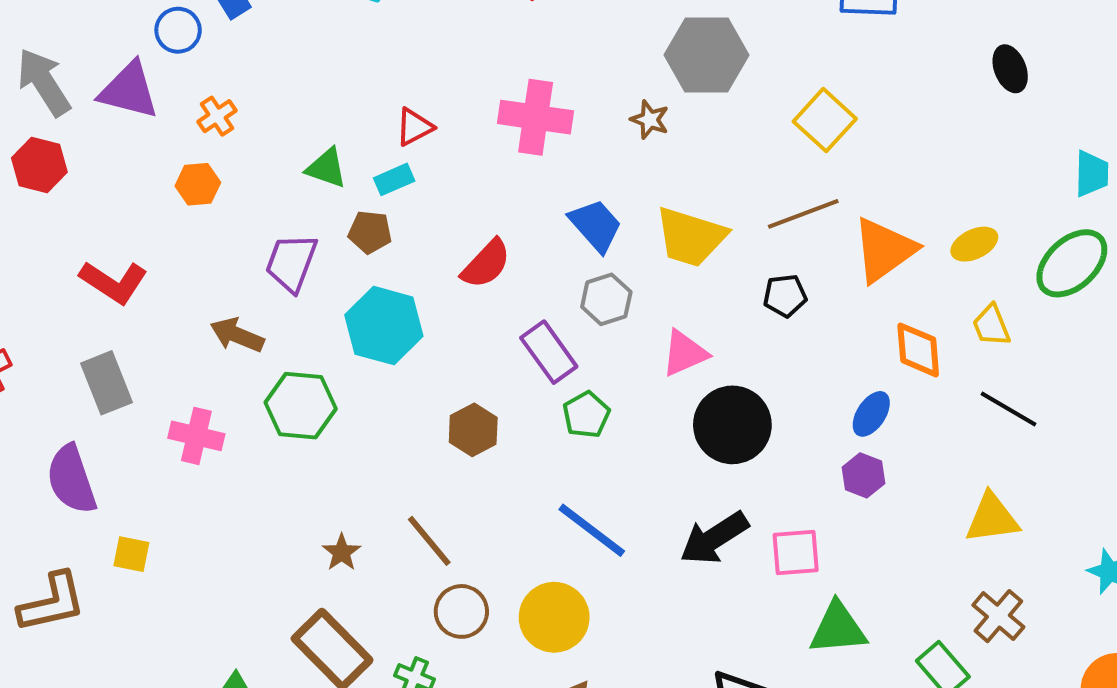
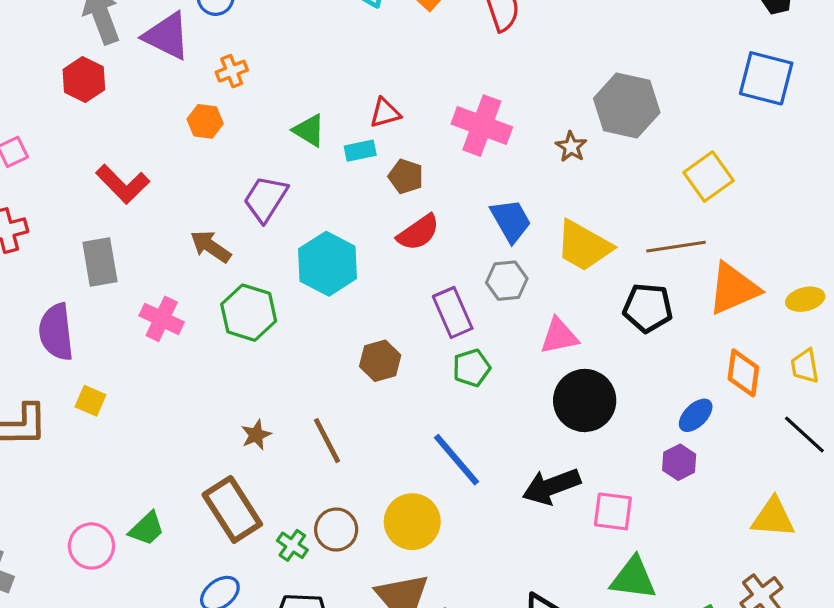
brown pentagon: (370, 232) -> (406, 176), moved
black pentagon: (785, 296) -> (648, 308), size x1.4
brown circle: (461, 611) -> (336, 530), moved

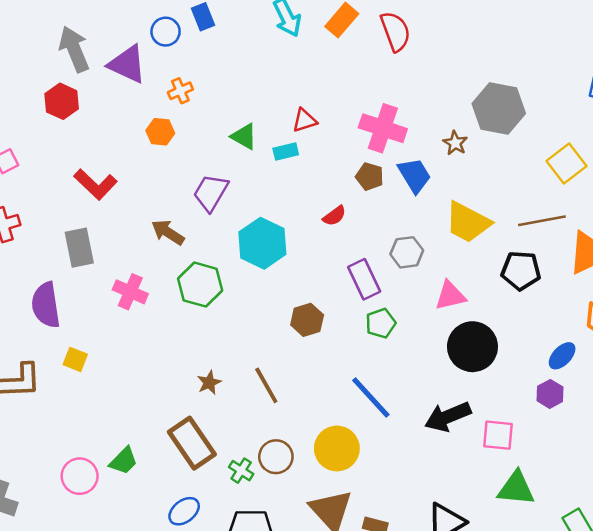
brown pentagon: (406, 176) -> (370, 176), moved
blue trapezoid: (511, 221) -> (414, 175), moved
red semicircle: (418, 232) -> (334, 216), size x0.7

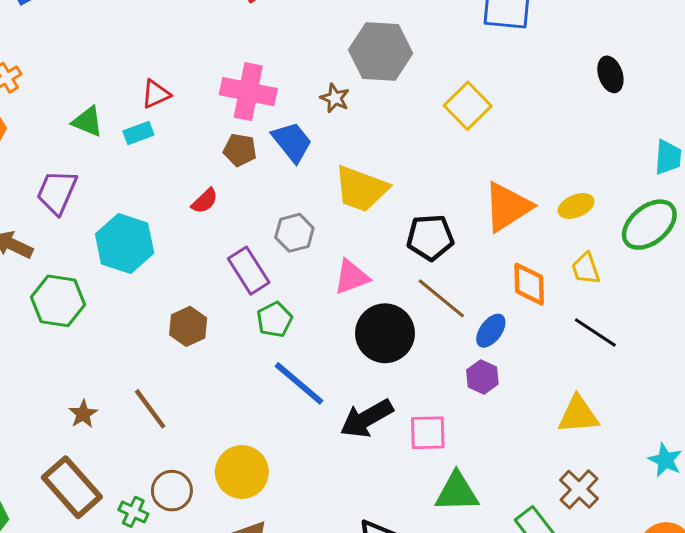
brown line: (542, 221) -> (441, 298), moved, turned 57
blue line: (371, 397) -> (299, 383), moved

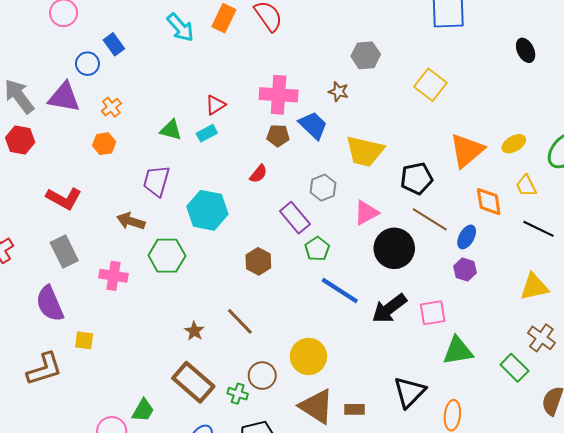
gray hexagon: (381, 51) -> (366, 55), size x0.7

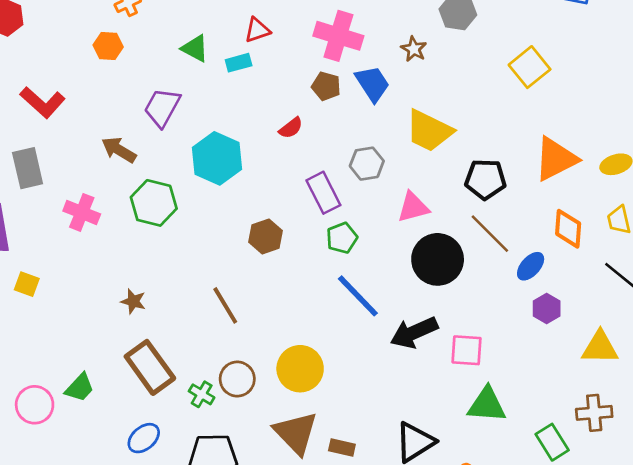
purple hexagon: (465, 270) -> (547, 309), moved
brown star: (194, 331) -> (133, 301), moved, turned -30
brown cross: (541, 338) -> (594, 413), turned 36

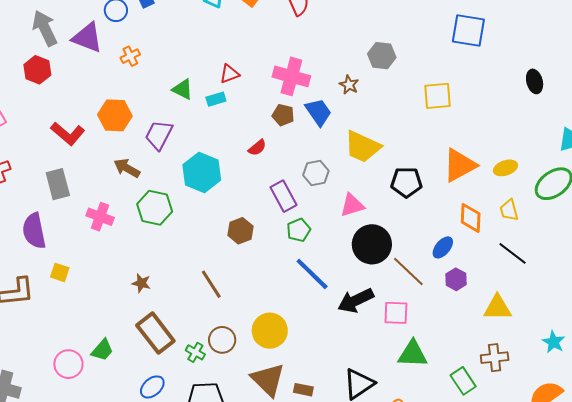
orange hexagon: (108, 46) -> (115, 115), moved, size x1.5
yellow square: (530, 67) -> (438, 96), turned 36
brown line: (490, 234) -> (408, 272), moved

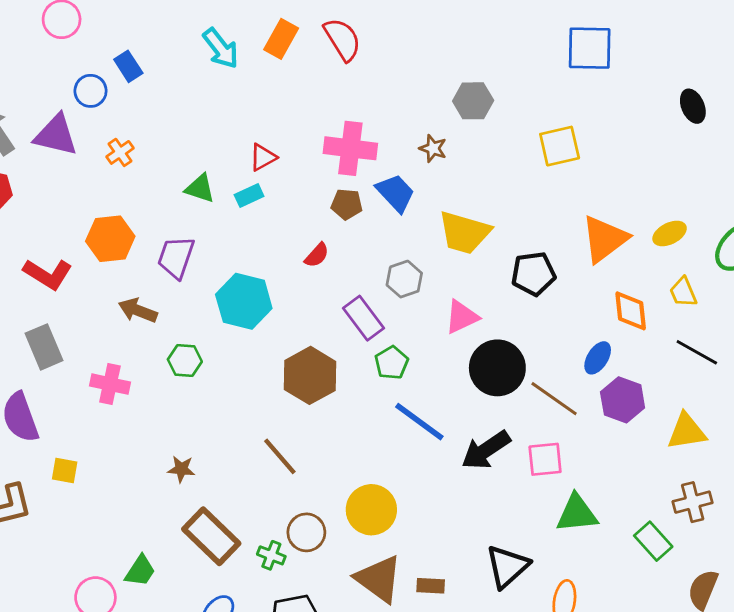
green hexagon: (155, 208) -> (185, 361), size x0.7
brown hexagon: (240, 231) -> (310, 375), size x1.5
purple hexagon: (456, 279) -> (623, 400), size x1.4

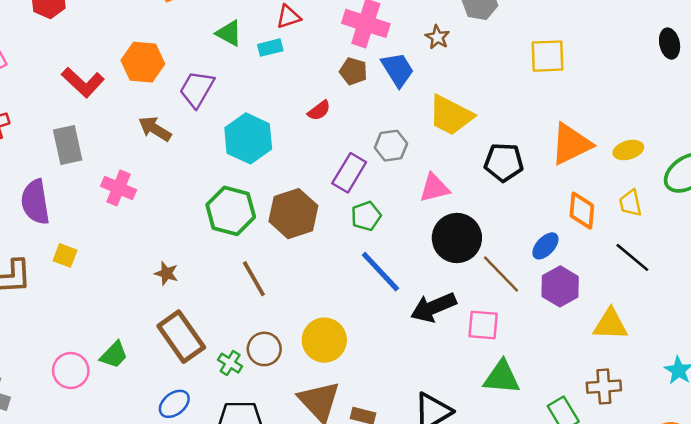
purple rectangle: (363, 318) -> (349, 173), turned 57
green hexagon: (185, 361) -> (231, 211), moved, size x1.6

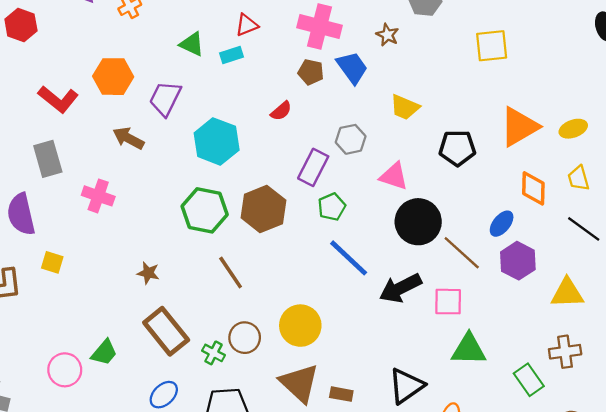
yellow trapezoid: (451, 115) -> (405, 107), size x0.7
pink triangle: (434, 188) -> (394, 176), turned 36

